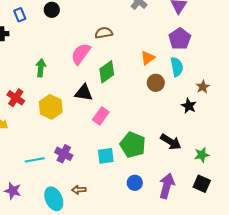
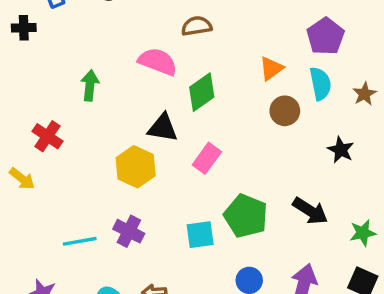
pink semicircle: (81, 54) -> (158, 62), turned 75
brown star: (203, 87) -> (364, 94), moved
yellow hexagon: (51, 107) -> (136, 167), moved
pink rectangle: (101, 116) -> (207, 158), moved

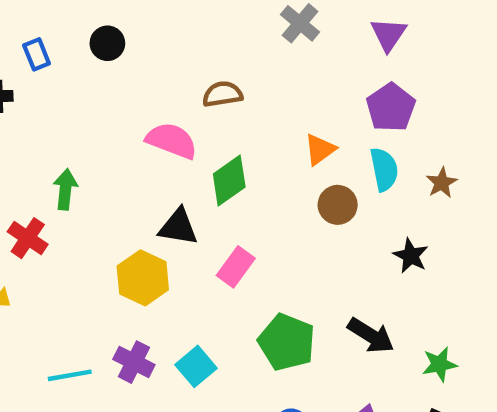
green arrow: (90, 85) -> (65, 189), moved
cyan square: (200, 235) -> (196, 366), moved, turned -32

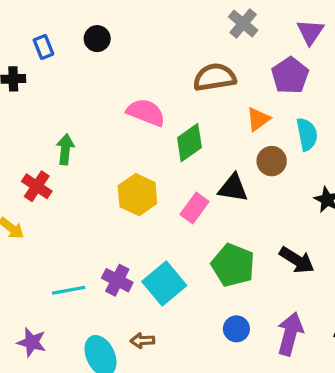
brown semicircle: (223, 94) -> (215, 77), moved, size x1.4
purple pentagon: (391, 107) -> (290, 76), moved
black triangle: (178, 227) -> (233, 188), moved
yellow hexagon: (143, 278) -> (137, 195), moved
cyan square: (196, 366) -> (164, 284), size x1.4

